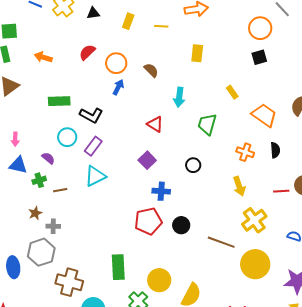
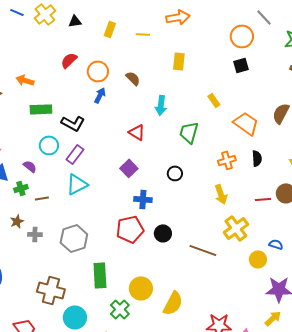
orange arrow: (43, 57) -> (25, 80), moved
orange cross: (245, 152) -> (227, 160), turned -36
gray hexagon: (41, 252) -> (74, 238), moved
yellow circle: (255, 264) -> (258, 259), moved, size x0.6

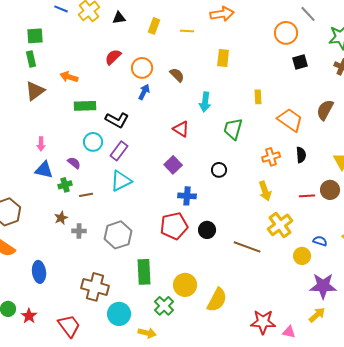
black square: (241, 65) -> (300, 62), moved
yellow rectangle: (214, 100) -> (258, 97), turned 32

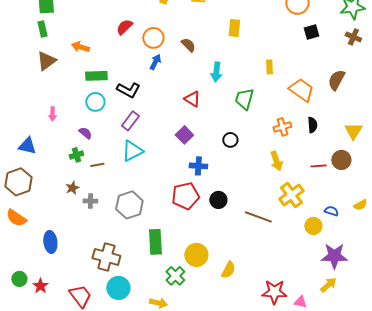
cyan circle: (93, 142) -> (95, 102), moved
blue triangle: (44, 170) -> (27, 146), moved
yellow semicircle: (217, 300) -> (228, 270), size x0.7
cyan circle: (119, 314) -> (118, 288), moved

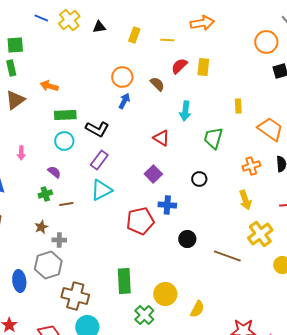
red semicircle: (124, 27) -> (179, 66), moved
red pentagon: (185, 196) -> (140, 221), moved
gray hexagon: (129, 205) -> (48, 265), moved

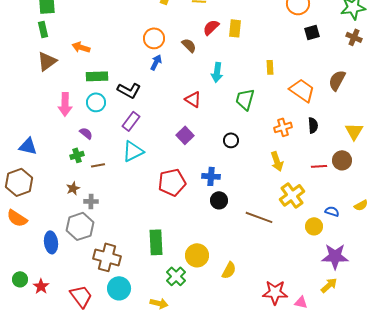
pink arrow: (21, 153) -> (65, 104), moved, size x1.6
blue cross: (167, 205) -> (211, 176), moved

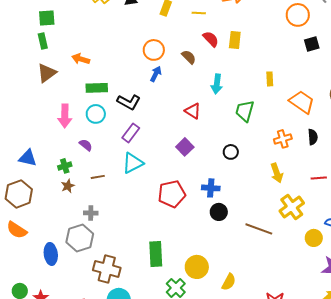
red semicircle: (211, 27) -> (211, 39), turned 90
green cross: (77, 155) -> (65, 166), moved
brown star: (73, 188) -> (68, 186), moved

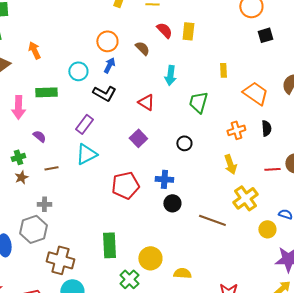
orange arrow: (81, 59) -> (34, 50), turned 48
green rectangle: (97, 88) -> (46, 92), moved
black L-shape: (129, 102) -> (104, 93), moved
cyan circle: (96, 114) -> (78, 71), moved
yellow semicircle: (229, 282) -> (182, 273), turned -114

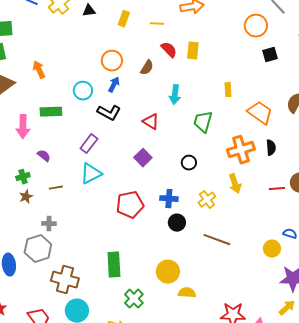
brown semicircle: (142, 48) -> (147, 68), turned 77
orange cross: (236, 130) -> (241, 150), size x1.5
yellow cross: (245, 198) -> (207, 200), moved, size x0.7
yellow circle: (150, 258) -> (168, 272), moved

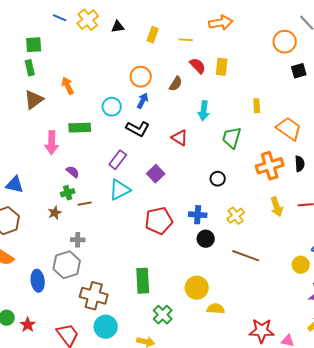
purple square: (143, 158) -> (156, 174), moved
green cross: (23, 177) -> (68, 193), moved
yellow arrow: (235, 184) -> (277, 207), moved

